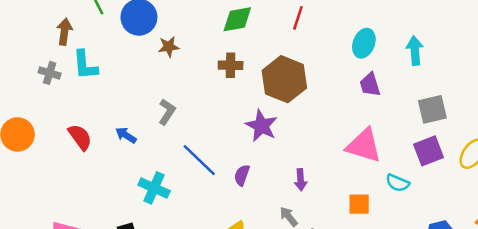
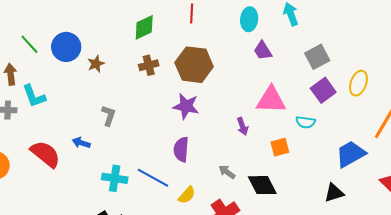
red semicircle: (80, 137) -> (45, 154), size x1.4
blue line: (199, 160) -> (153, 178), moved
purple semicircle: (242, 175) -> (181, 149), size x1.4
purple arrow: (301, 180) -> (242, 126), moved

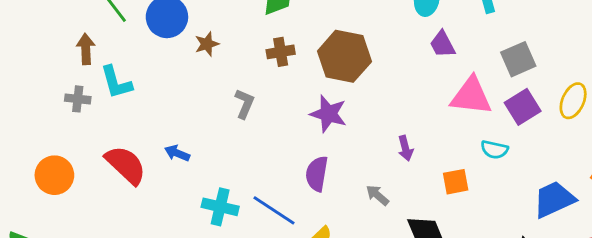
pink triangle: (271, 100) -> (471, 96), moved
gray L-shape: (109, 116) -> (245, 104), moved
gray arrow: (227, 172) -> (377, 195), moved

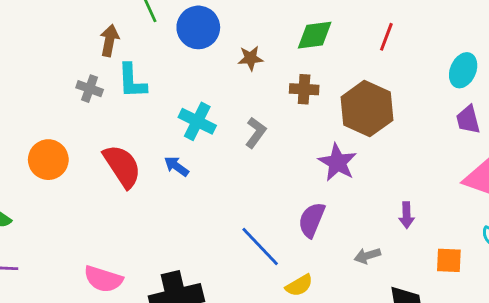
brown star: (207, 44) -> (250, 58), moved
gray arrow: (377, 195) -> (367, 256), turned -70
cyan cross: (220, 207) -> (197, 121), moved

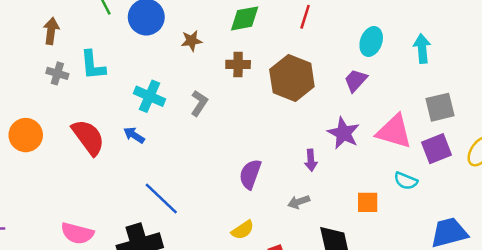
brown arrow: (109, 40) -> (51, 31), moved
purple trapezoid: (468, 120) -> (356, 80), moved, turned 60
purple star: (337, 162) -> (343, 133), moved
purple arrow: (407, 215) -> (311, 160), moved
blue line: (260, 247) -> (161, 199), moved

